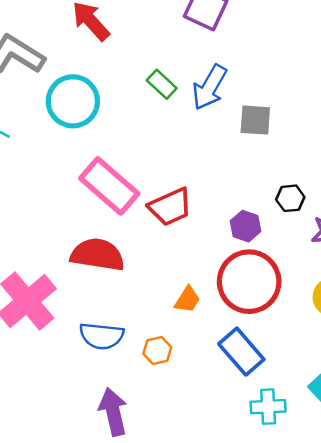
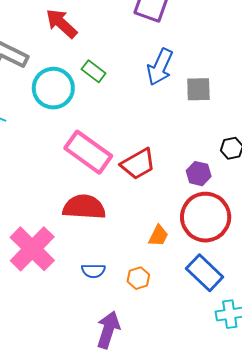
green rectangle: (162, 84) -> (94, 71), moved
blue semicircle: (102, 336) -> (93, 271), size x0.7
purple arrow: (113, 412) -> (108, 330), turned 36

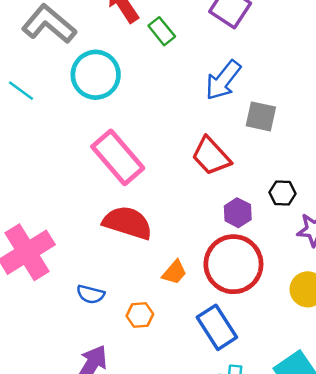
green rectangle: (94, 71) -> (162, 31), moved
red trapezoid: (138, 164) -> (211, 156), moved, turned 63
red semicircle: (84, 207) -> (127, 223), moved

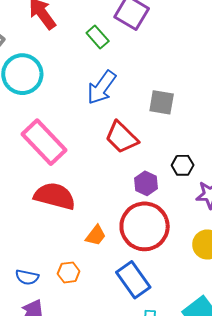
green rectangle: (162, 31) -> (98, 37), moved
blue arrow: (223, 80) -> (102, 88), moved
blue semicircle: (91, 294) -> (27, 277), moved

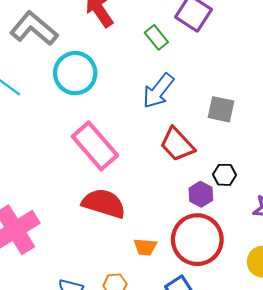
black hexagon: (183, 165) -> (225, 175), moved
orange trapezoid: (96, 236) -> (145, 247), turned 55

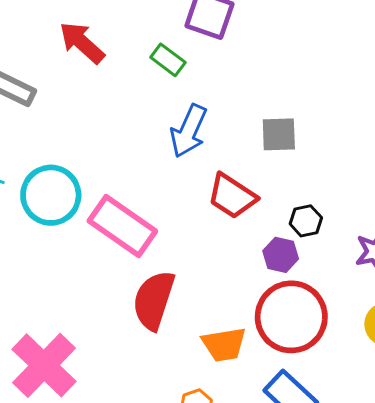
cyan circle: (75, 73) -> (51, 195), moved
red semicircle: (104, 203) -> (154, 300), turned -75
orange trapezoid: (145, 247) -> (224, 344), size x1.4

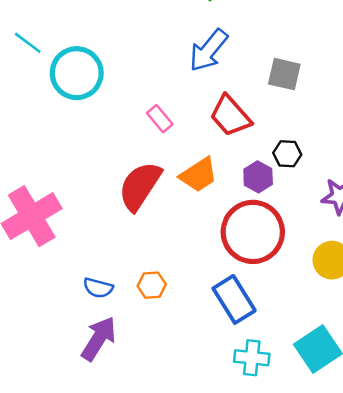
pink rectangle: (122, 226) -> (160, 119), moved, size x0.5
orange trapezoid: (224, 344) -> (199, 175), moved, turned -39

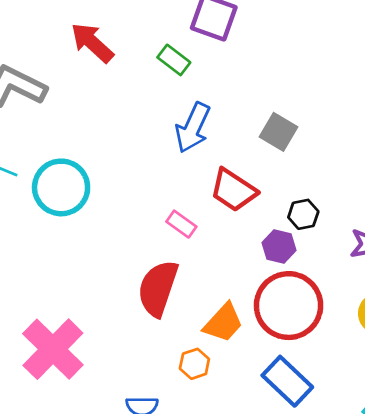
gray square: (284, 74) -> (279, 132), turned 32
pink rectangle: (160, 119) -> (181, 224), moved
orange trapezoid: (199, 175) -> (223, 323), moved
orange hexagon: (152, 285) -> (194, 364), moved

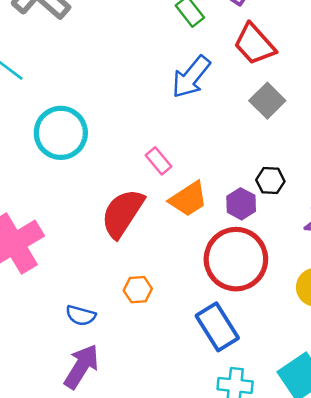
cyan circle: (61, 187) -> (61, 133), moved
red trapezoid: (233, 190) -> (254, 44), moved
orange trapezoid: (223, 323) -> (188, 199), moved

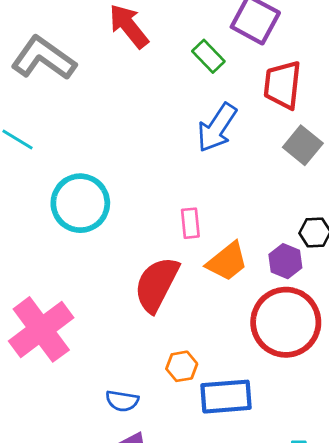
red trapezoid: (254, 44) -> (283, 85), turned 54
pink rectangle: (158, 161) -> (190, 223), turned 40
blue rectangle: (217, 327) -> (226, 397), moved, turned -57

